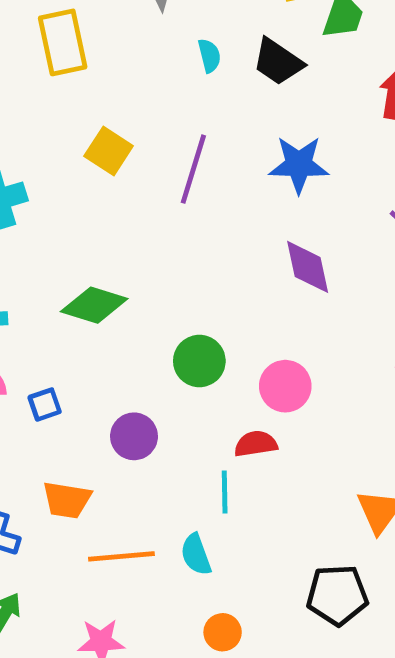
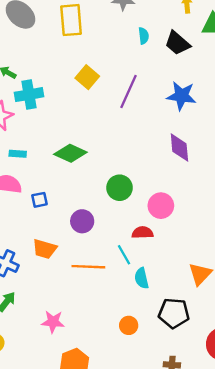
cyan line: (225, 492) -> (124, 255), turned -36
cyan semicircle: (196, 554) -> (142, 278), moved
orange line: (121, 556) -> (88, 267), moved
orange circle: (223, 632) -> (129, 325), moved

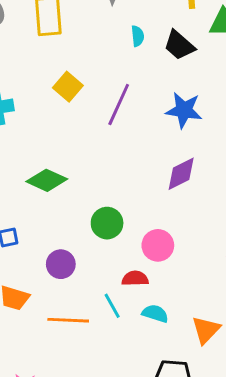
purple diamond: (179, 147) -> (181, 174), turned 68
cyan semicircle: (142, 278) -> (155, 313), moved, turned 120

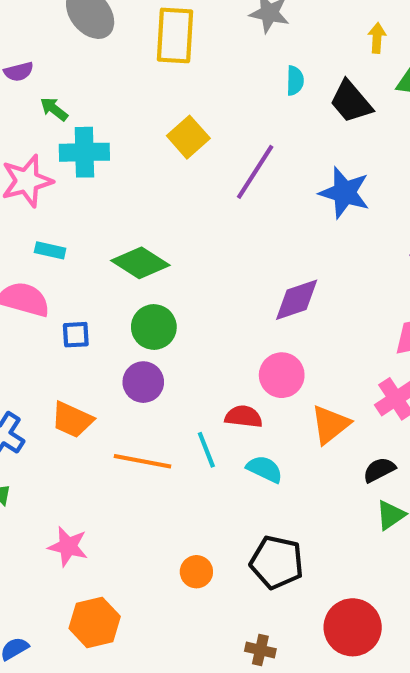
purple diamond: (181, 174) -> (297, 300), moved
green circle: (107, 223) -> (154, 327), moved
orange triangle: (206, 330) -> (330, 425), moved

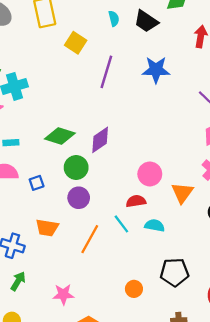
yellow square: (188, 137) -> (76, 43), moved
purple diamond: (297, 300) -> (100, 140), moved
orange line: (142, 461) -> (90, 239), turned -56

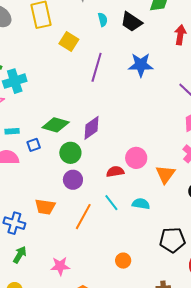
blue square: (37, 183) -> (34, 145), moved
red semicircle: (136, 201) -> (115, 172), moved
black pentagon: (174, 272) -> (172, 240), moved

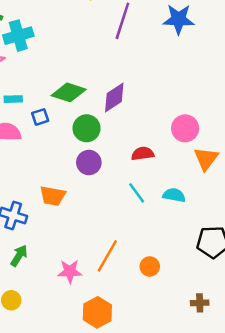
pink circle: (136, 158) -> (185, 128), moved
orange line: (83, 217) -> (107, 256), moved

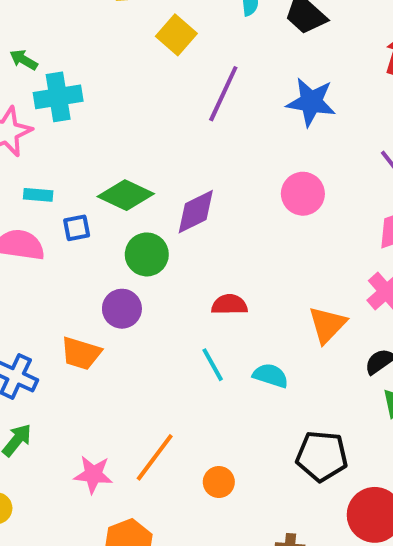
pink circle: (185, 128) -> (303, 194), moved
purple circle: (89, 163) -> (122, 309), moved

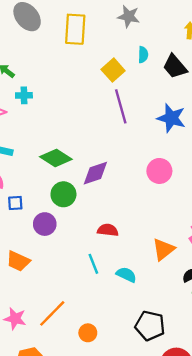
yellow square: (176, 35) -> (113, 70), moved
purple line: (223, 94) -> (121, 106), turned -48
cyan cross: (58, 97) -> (24, 95), size x0.6
blue square: (77, 228) -> (15, 203), moved
orange trapezoid: (81, 353) -> (18, 261), moved

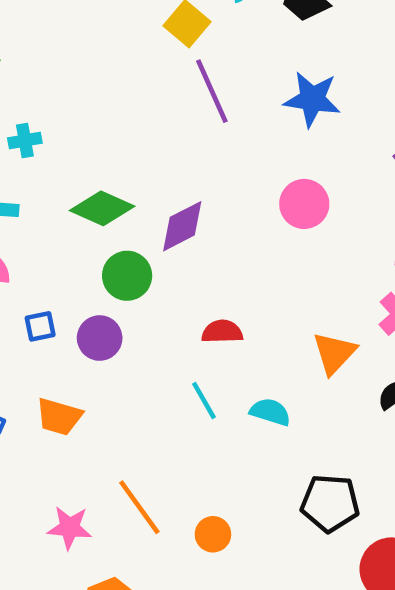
cyan cross: (24, 95) -> (25, 140), moved
blue square: (15, 203) -> (40, 326), moved
orange line: (52, 313) -> (139, 507), turned -72

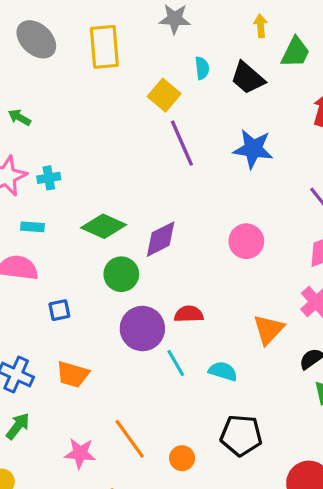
pink circle: (304, 204) -> (246, 241), moved
purple circle: (100, 338) -> (142, 329), moved, size x1.4
black pentagon: (330, 503) -> (241, 435), moved

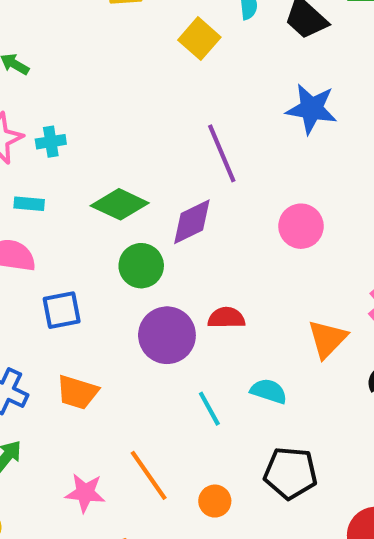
purple line: (182, 143) -> (222, 153), moved
blue square: (59, 310) -> (62, 310), size x1.4
cyan line: (176, 363) -> (209, 409), moved

